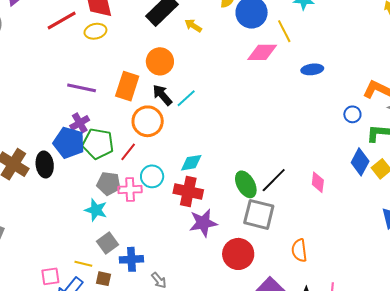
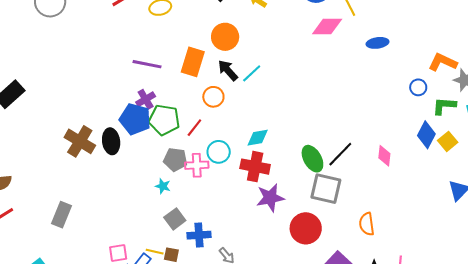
orange circle: (148, 121) -> (213, 97), size x0.7
cyan star: (96, 210) -> (163, 186), size x0.7
yellow line: (83, 264) -> (155, 252), moved

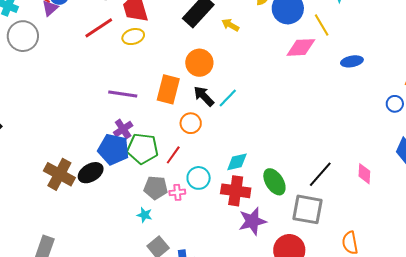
black ellipse: (111, 141) -> (91, 173), turned 70
green ellipse: (312, 159) -> (274, 182), moved
pink cross: (197, 165) -> (177, 192), size x0.7

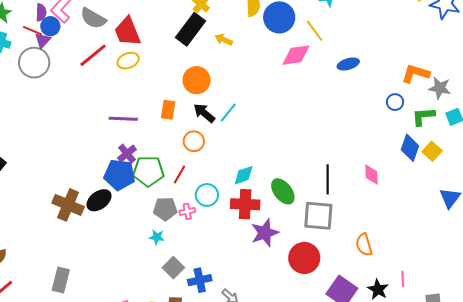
gray circle: (23, 36) -> (34, 63), moved
orange rectangle: (168, 89) -> (168, 110), size x0.7
black line: (320, 174) -> (328, 179), turned -36

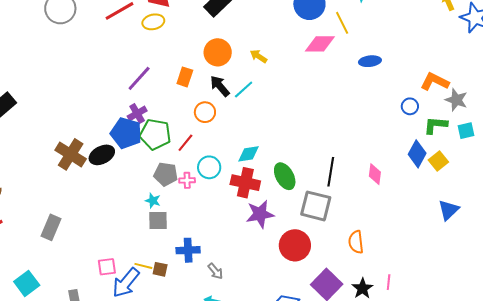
yellow arrow: (224, 40) -> (258, 56), moved
purple line: (123, 119) -> (139, 78), turned -60
gray square: (173, 268) -> (158, 221), moved, turned 35

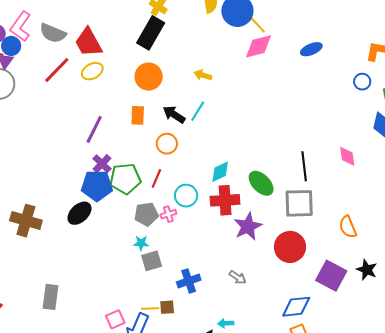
yellow line: (342, 23) -> (256, 23), moved
orange circle: (218, 52) -> (149, 77), moved
brown cross: (71, 154) -> (26, 221), moved
gray arrow: (215, 271) -> (238, 277), moved

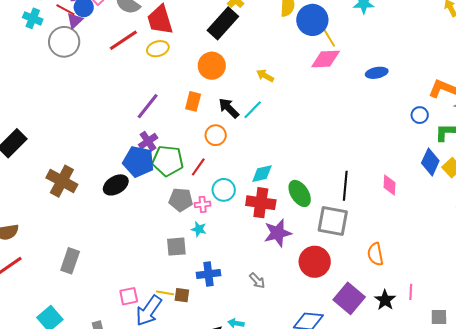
cyan star: (141, 243) -> (199, 229), moved

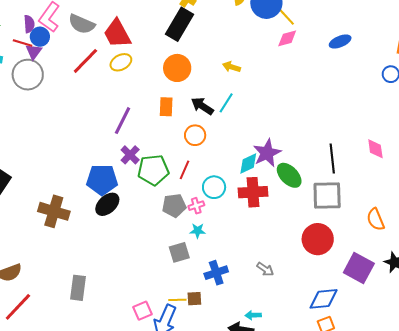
pink diamond: (326, 59) -> (287, 38), size x0.7
blue pentagon: (139, 162) -> (102, 180), moved
purple star: (278, 233) -> (267, 153), moved

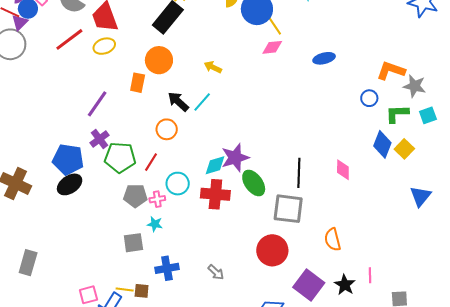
orange rectangle: (166, 107) -> (138, 83), moved

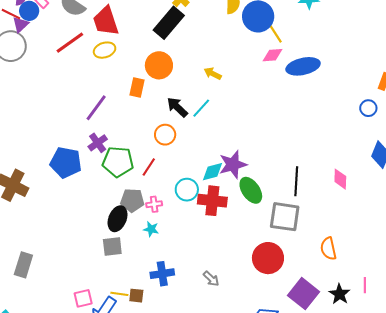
blue ellipse: (324, 58) -> (303, 66), moved, size x1.5
black ellipse: (70, 184) -> (118, 219), moved, turned -35
cyan circle: (178, 184) -> (187, 190), moved
gray square: (133, 243) -> (112, 247), moved

